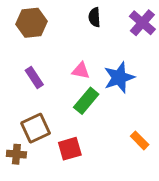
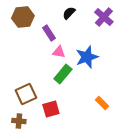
black semicircle: (94, 17) -> (69, 13), turned 48
purple rectangle: (34, 77) -> (49, 33), moved
brown cross: (16, 154) -> (19, 121), moved

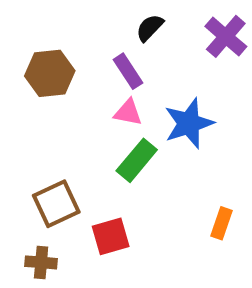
brown hexagon: (23, 17) -> (50, 73), moved
purple rectangle: (49, 33) -> (128, 71), moved
orange rectangle: (102, 103) -> (221, 223), turned 64

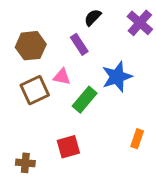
pink triangle: (128, 112) -> (62, 77), moved
brown square: (56, 204) -> (35, 90), moved

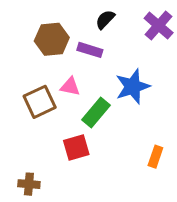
purple rectangle: (79, 44) -> (90, 50), turned -40
brown hexagon: (31, 46) -> (52, 39), moved
red square: (68, 147) -> (76, 148), moved

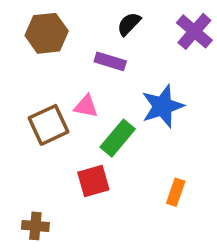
brown hexagon: (52, 39) -> (47, 33), moved
orange rectangle: (155, 157) -> (176, 192), moved

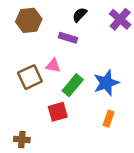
blue star: (163, 106) -> (106, 83), moved

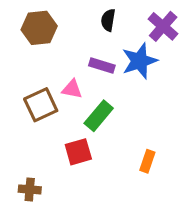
black semicircle: (80, 15) -> (108, 20), turned -35
purple rectangle: (68, 38) -> (102, 66), moved
blue star: (106, 83) -> (139, 61), moved

